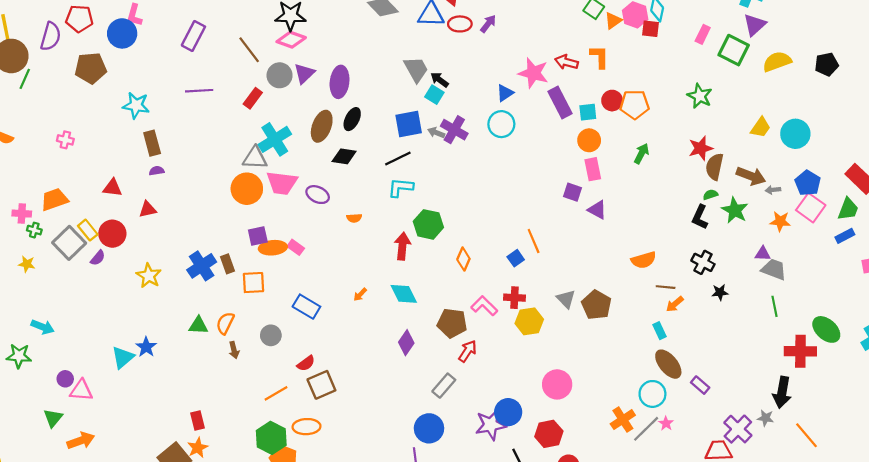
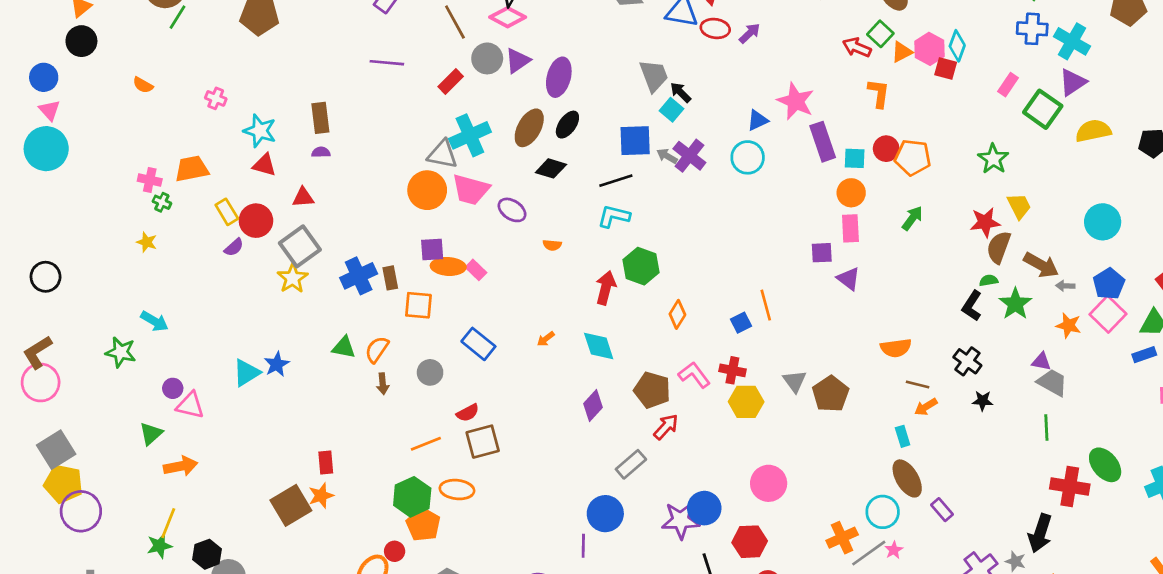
red arrow: (567, 62) -> (857, 47), moved
cyan star: (136, 105) -> (260, 131), moved
yellow trapezoid: (760, 127) -> (1019, 206), moved, turned -70
purple square: (573, 192) -> (822, 253), turned -30
gray square: (69, 243) -> (300, 246), moved

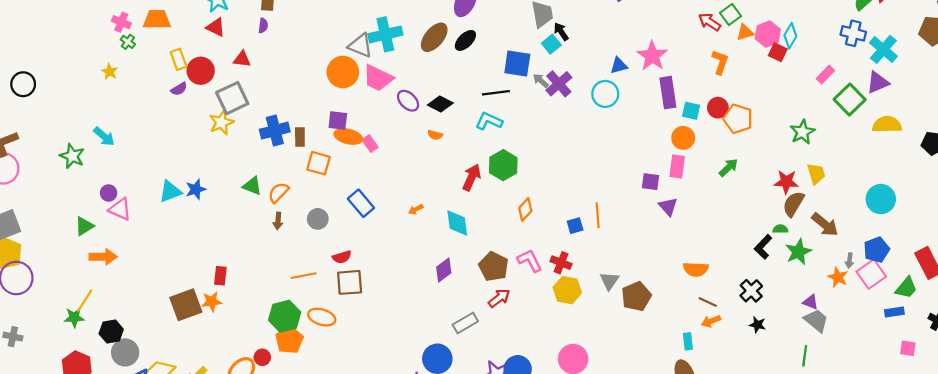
purple semicircle: (321, 152) -> (263, 26), turned 88
black diamond: (551, 168) -> (440, 104), moved
gray arrow: (1065, 286) -> (849, 261), moved, turned -96

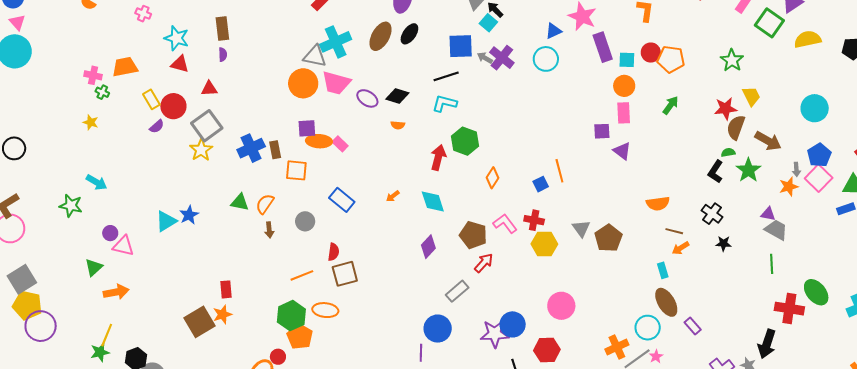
red semicircle: (342, 257) -> (334, 252), turned -54
orange star: (838, 277) -> (789, 187), turned -30

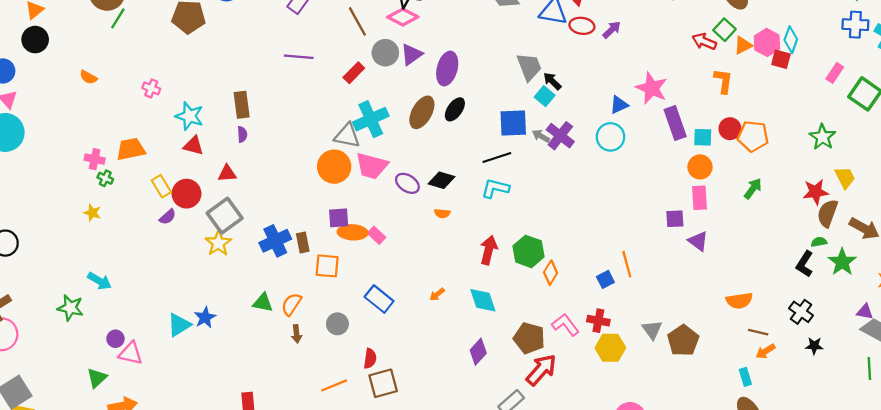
green hexagon: (465, 141) -> (529, 251), moved
red arrow: (484, 263) -> (541, 370), size x1.4

